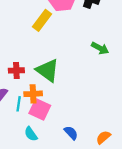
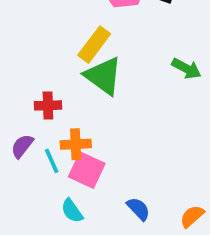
yellow rectangle: (42, 20) -> (94, 45), moved
green triangle: (48, 70) -> (103, 76), moved
cyan line: (19, 104) -> (52, 161), turned -32

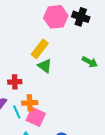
green triangle: (103, 76) -> (45, 66), size x0.7

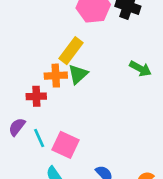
green triangle: (45, 66) -> (78, 74), turned 42
orange cross: (30, 103) -> (56, 76), moved

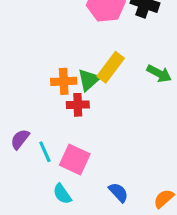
yellow rectangle: (71, 51) -> (111, 67), moved
red cross: (36, 96) -> (78, 105), moved

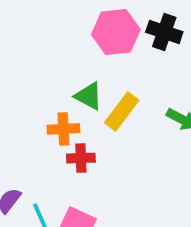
green triangle: (89, 80) -> (89, 96), moved, turned -50

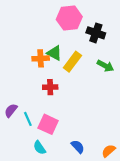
black cross: (164, 32) -> (96, 33), moved
orange cross: (63, 129) -> (41, 58), moved

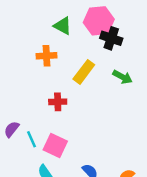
pink hexagon: (69, 18) -> (99, 21), moved
green triangle: (54, 53) -> (63, 26), moved
orange cross: (41, 58) -> (46, 56), moved

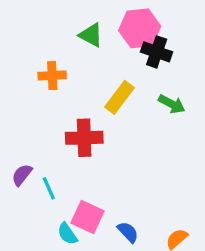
orange cross: (46, 56) -> (52, 76), moved
red cross: (58, 102) -> (84, 138), size x1.5
pink square: (55, 145) -> (88, 217), moved

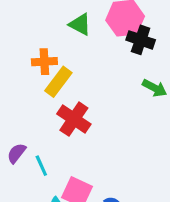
yellow rectangle: (120, 97) -> (58, 82), moved
red cross: (84, 138) -> (74, 119), turned 36

